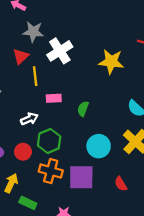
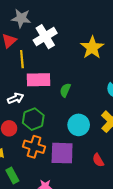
yellow star: (111, 62) -> (92, 48), turned 30
pink rectangle: (54, 98) -> (39, 80), size x1.6
green rectangle: (28, 203) -> (12, 175), turned 35

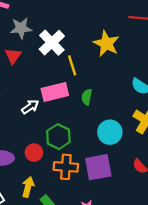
yellow line: (22, 59) -> (72, 65), moved
white arrow: (16, 98) -> (30, 107), moved

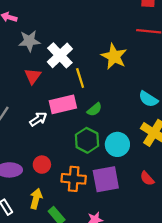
red triangle: (13, 56) -> (33, 76), moved
green semicircle: (87, 97) -> (94, 109), turned -140
green hexagon: (58, 137) -> (87, 140), moved

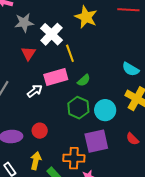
yellow star: (114, 56) -> (86, 17), moved
orange cross: (74, 179) -> (74, 158), moved

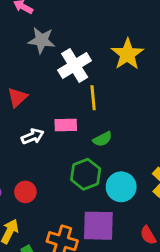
red triangle: (28, 53) -> (17, 97), moved
pink rectangle: (56, 77) -> (66, 125), size x0.7

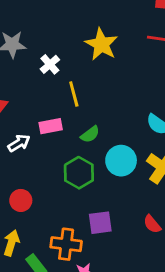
white cross: (75, 65) -> (50, 64), size x0.6
cyan circle: (121, 187) -> (121, 161), moved
purple square: (98, 226) -> (100, 223), size x0.7

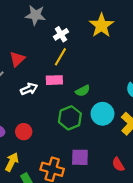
yellow line: (74, 94) -> (60, 57), moved, turned 36

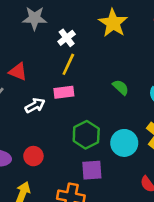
red triangle: (17, 59) -> (18, 72), turned -49
green semicircle: (83, 91) -> (121, 87), moved, turned -104
cyan circle: (103, 114) -> (124, 143), moved
purple square: (80, 157) -> (92, 170), moved

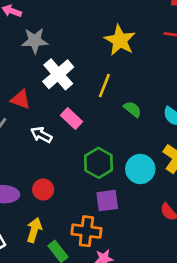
white cross: (67, 38) -> (58, 74), moved, size x1.6
yellow line: (68, 64) -> (104, 86), moved
pink rectangle: (64, 92) -> (71, 118), turned 54
white arrow: (35, 105) -> (41, 135), turned -120

